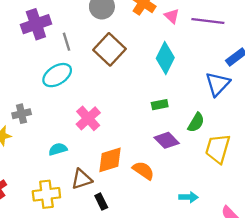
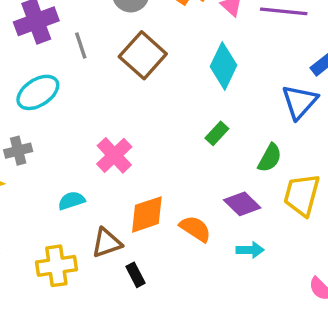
cyan ellipse: (57, 75) -> (38, 92), moved
green rectangle: (160, 105) -> (217, 133), turned -35
purple diamond: (167, 140) -> (242, 204), moved
cyan arrow: (189, 197) -> (250, 250), moved

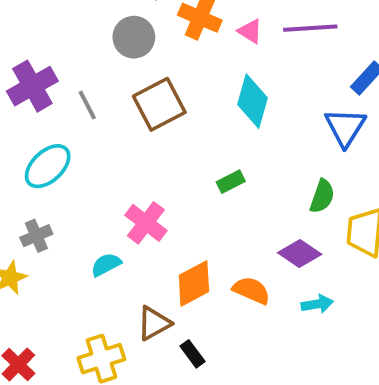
brown square: (143, 55) -> (159, 104), turned 30
green rectangle: (217, 133) -> (231, 182), moved, turned 30
cyan semicircle: (71, 201) -> (106, 265), moved

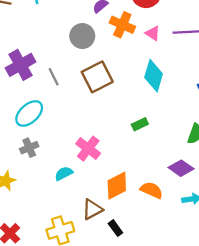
gray cross: (36, 236) -> (29, 148), moved

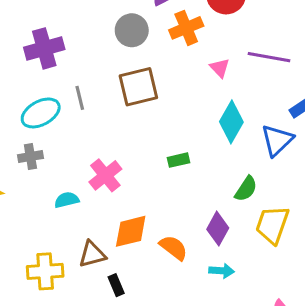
orange cross: (122, 25) -> (186, 28), turned 30
pink triangle: (153, 33) -> (220, 68), moved
cyan diamond: (154, 76) -> (231, 122), moved
gray line: (54, 77) -> (80, 98), moved
purple diamond: (181, 168) -> (218, 229), turned 70

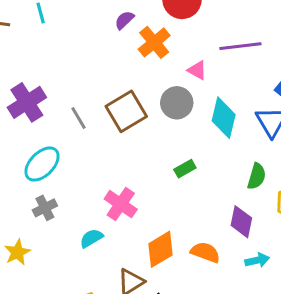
gray circle: (132, 30) -> (177, 103), moved
gray line: (80, 98) -> (78, 118), moved

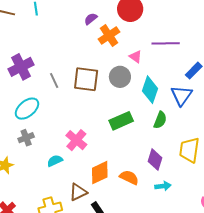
brown square: (126, 111) -> (86, 79), turned 32
green rectangle: (185, 169) -> (121, 121), size x1.6
green semicircle: (257, 176) -> (160, 120), moved

